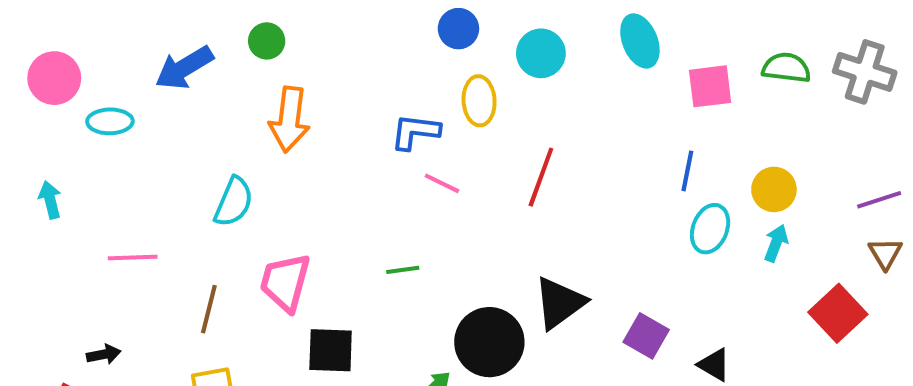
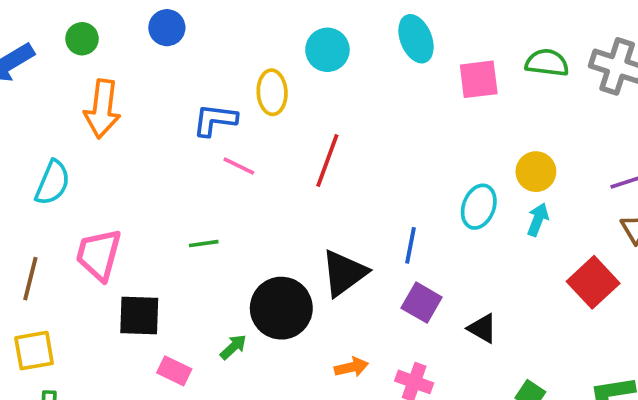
blue circle: (458, 29) -> (167, 28), moved
blue line: (687, 171) -> (410, 245), moved

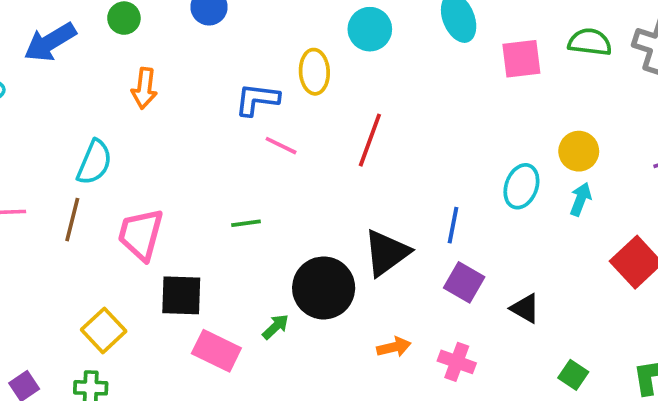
orange arrow: (102, 109) -> (144, 88), size x0.7
brown line: (30, 279) -> (72, 220), moved
yellow square: (34, 351) -> (104, 330), moved, turned -33
pink rectangle: (174, 371) -> (216, 351), size x1.4

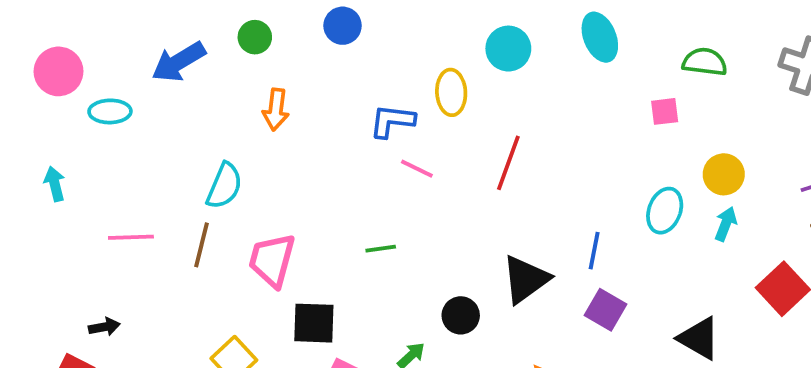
green semicircle: (590, 42) -> (705, 62), moved
pink square: (521, 59) -> (665, 111), moved, size x0.7
black circle: (324, 288) -> (461, 315), size x0.6
black triangle: (525, 308) -> (699, 338), moved, size x1.4

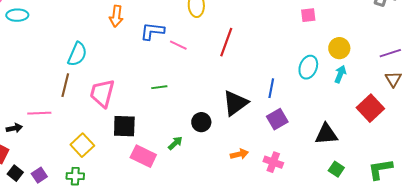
orange arrow: (276, 110) -> (116, 16), moved
blue L-shape: (392, 121) -> (152, 31), moved
pink line: (131, 237) -> (39, 113), moved
purple square: (606, 310) -> (277, 119), turned 30
black triangle: (699, 338) -> (326, 134), turned -35

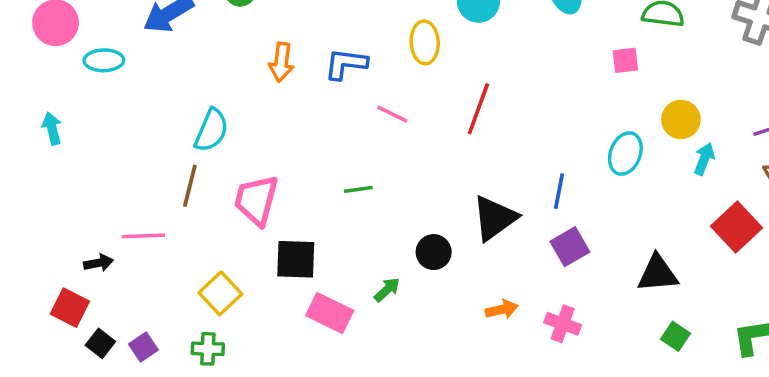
blue L-shape: (152, 31) -> (346, 64), moved
cyan arrow: (340, 74) -> (704, 159), moved

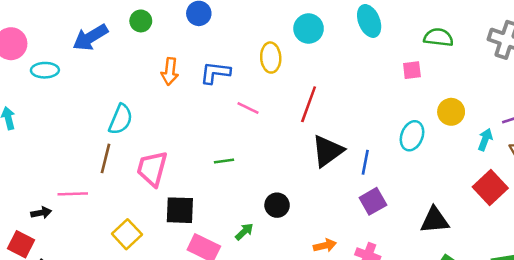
cyan arrow: (704, 159) -> (485, 140), moved
black triangle: (495, 218) -> (327, 151), moved

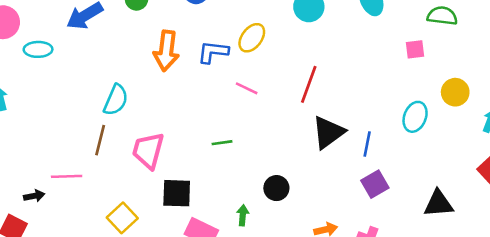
yellow ellipse: (271, 58) -> (252, 38), moved, turned 40
orange arrow: (170, 71) -> (166, 51), size x1.4
green arrow: (244, 232) -> (243, 215), turned -42

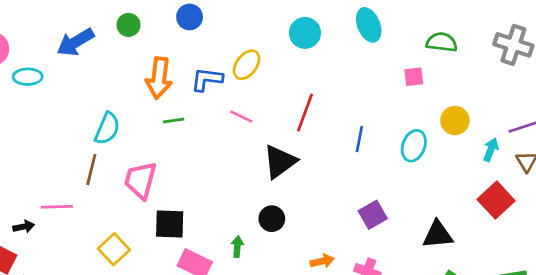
black triangle: (328, 132) -> (280, 162), moved
green line: (222, 143) -> (174, 120), moved
blue line: (367, 144) -> (359, 139), moved

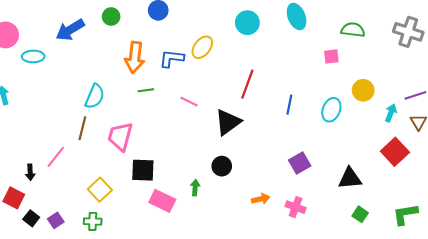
pink line: (241, 116) -> (189, 102), moved
pink line: (57, 207) -> (56, 157), turned -50
black arrow: (24, 227) -> (30, 172), turned 98

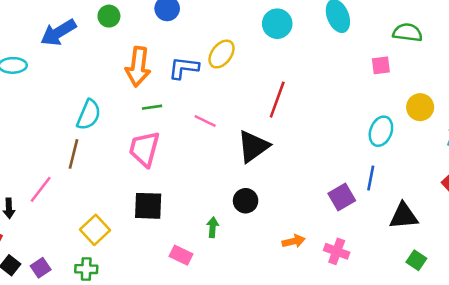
blue line: (289, 105) -> (371, 178), moved
pink trapezoid: (120, 136) -> (144, 149), moved
pink rectangle: (162, 201) -> (181, 255), moved, size x0.7

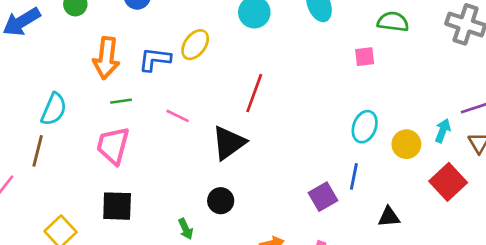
yellow circle: (420, 107) -> (406, 144), moved
black triangle: (404, 216) -> (389, 217), size x0.7
green arrow: (213, 227) -> (186, 229), turned 150

